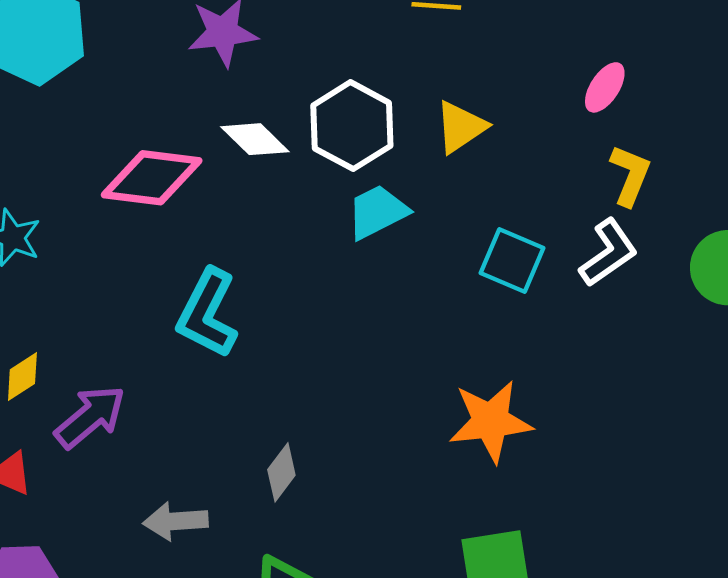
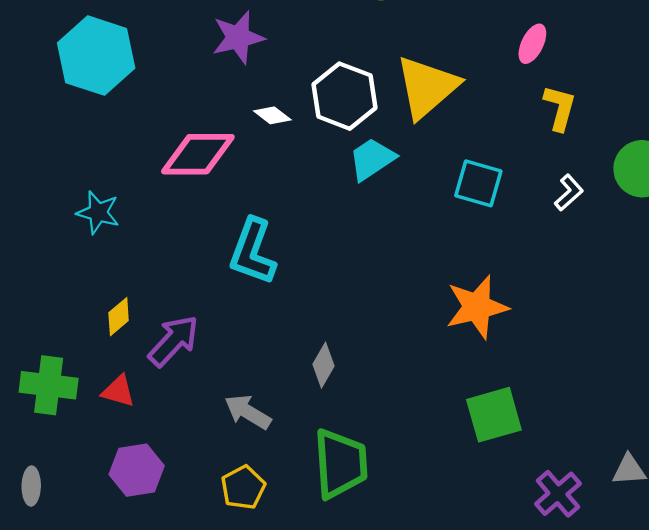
yellow triangle: (461, 127) -> (427, 87), size x1.6
white diamond: (255, 139) -> (272, 115), size x0.7
white L-shape: (608, 253) -> (569, 193), moved, size x0.7
gray arrow: (175, 521) -> (248, 412), turned 42

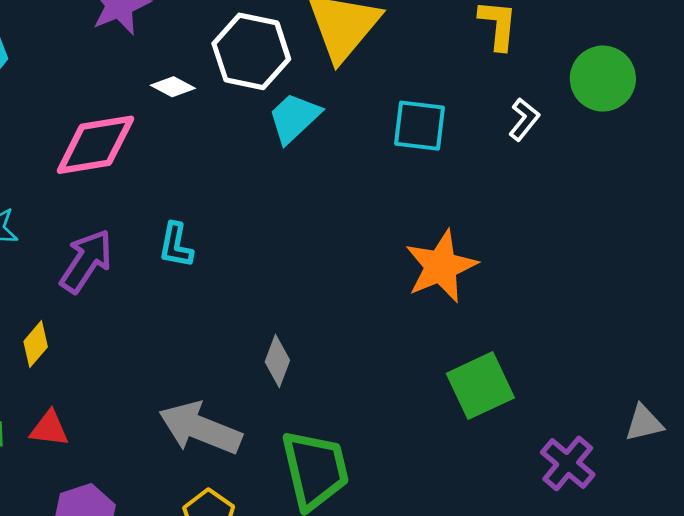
cyan L-shape: (253, 252) -> (176, 245), size x0.6
purple arrow: (173, 341) -> (86, 261), moved
gray arrow: (248, 412) -> (200, 428), size x1.5

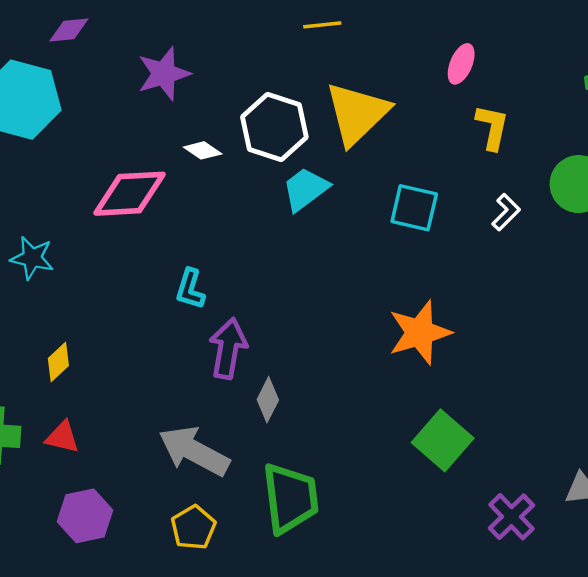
purple arrow: (86, 261) -> (228, 348), moved, turned -30
green square: (480, 386) -> (443, 440), turned -30

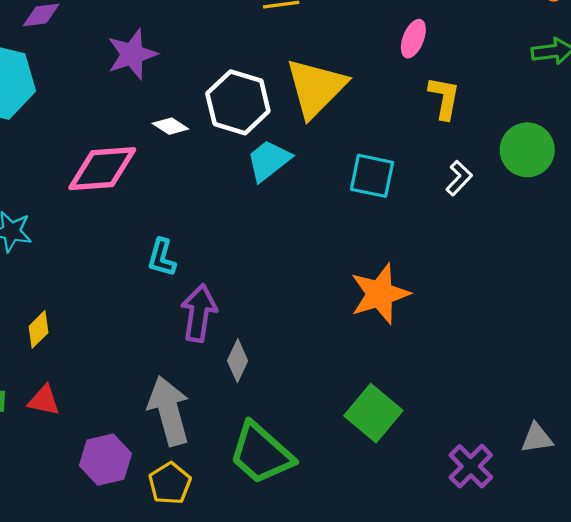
green square: (443, 440) -> (373, 413), moved
gray arrow: (194, 451) -> (169, 411), turned 48
green trapezoid: (290, 498) -> (261, 453), turned 140
purple hexagon: (85, 516) -> (105, 460), moved

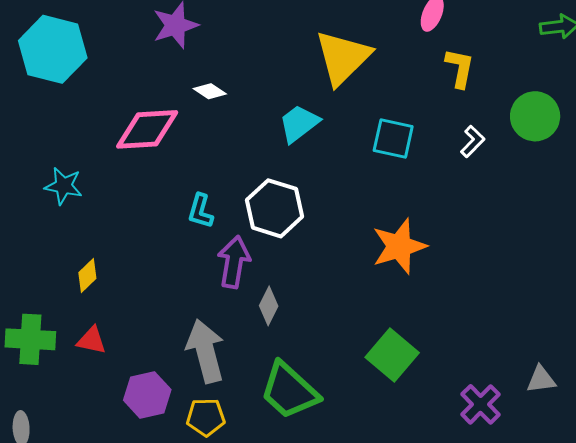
white hexagon: (238, 102) -> (274, 208), moved
yellow pentagon: (170, 483) -> (206, 417), turned 30

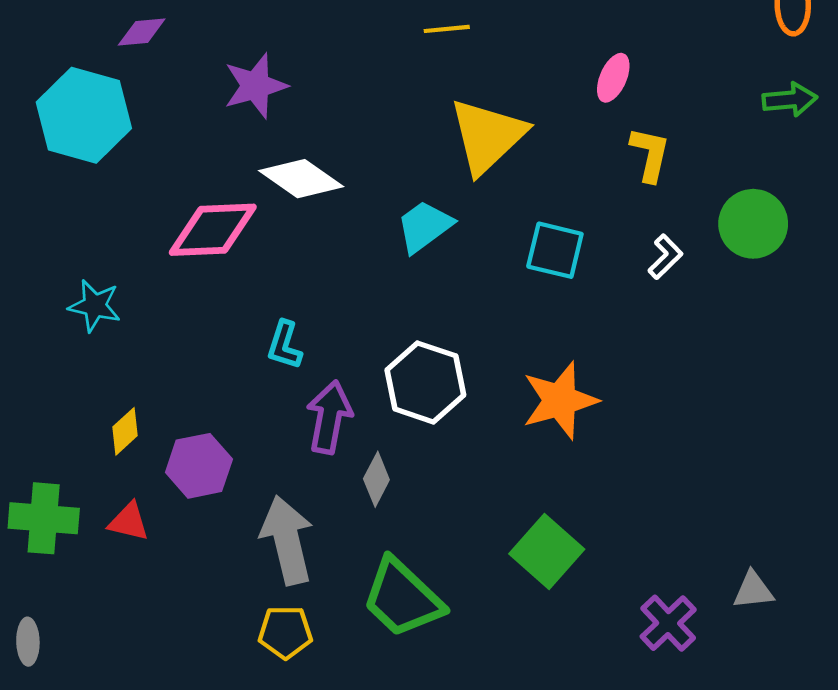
white diamond: (210, 91) -> (301, 179), size x1.8
white hexagon: (274, 208) -> (425, 382), moved
purple hexagon: (147, 395) -> (199, 466), moved

